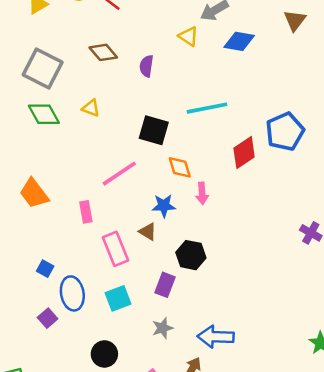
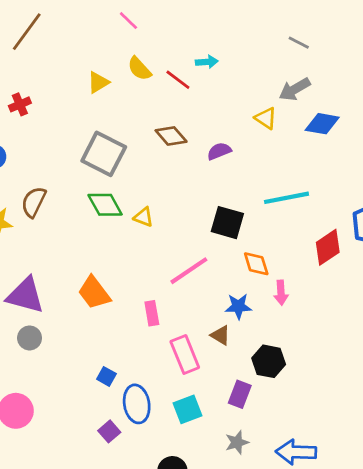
purple semicircle: (146, 66) -> (219, 151), turned 60
yellow triangle: (91, 108) -> (144, 217), moved

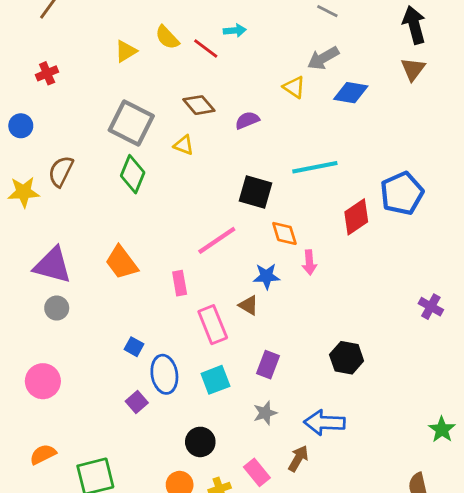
green diamond: (105, 205) -> (133, 174), turned 51
yellow triangle: (144, 217) -> (184, 145), moved
black hexagon: (269, 361) -> (347, 358), moved

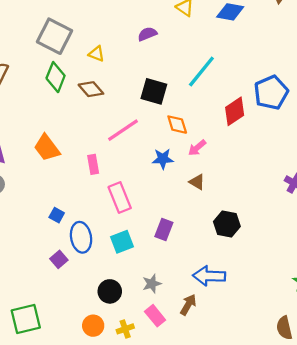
brown diamond: (199, 105) -> (91, 89), moved
cyan line: (315, 167) -> (201, 72), turned -40
pink arrow: (309, 262) -> (197, 148), turned 54
brown triangle: (249, 305) -> (197, 182), moved
gray star: (265, 413) -> (152, 284), moved

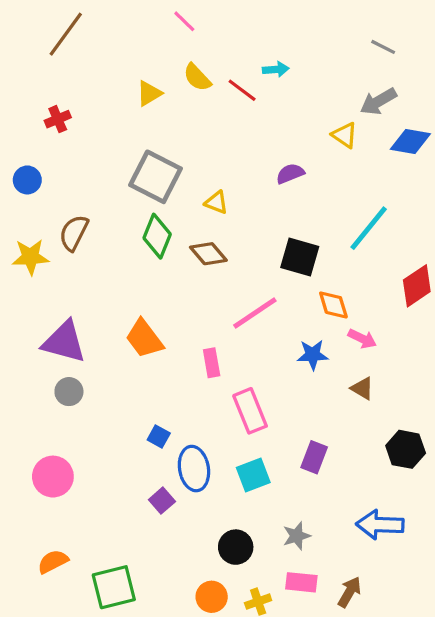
pink arrow: (197, 148) -> (362, 339), turned -114
brown arrow: (188, 305) -> (349, 592), moved
pink rectangle: (155, 316) -> (301, 582), turned -45

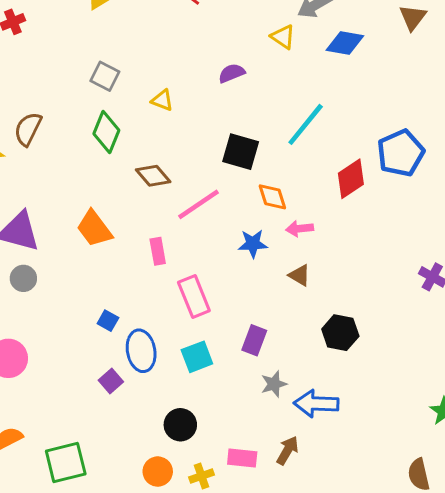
gray square: (155, 177) -> (105, 76), size x0.6
brown diamond: (208, 254) -> (153, 176), moved
pink arrow: (362, 339) -> (300, 229), turned 148
gray star: (297, 536) -> (274, 384), moved
brown arrow: (349, 592) -> (287, 450), moved

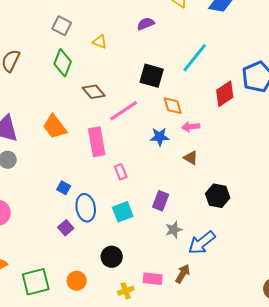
pink rectangle: (158, 251) -> (97, 142), size x1.6
pink rectangle: (194, 296) -> (121, 172), size x0.6
blue arrow: (316, 404) -> (202, 243), turned -40
orange circle: (158, 472) -> (77, 281), moved

